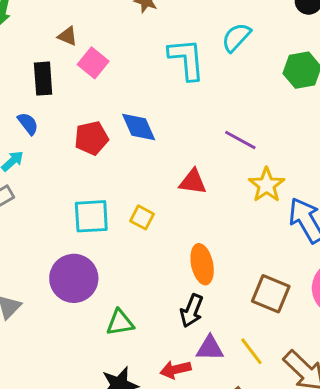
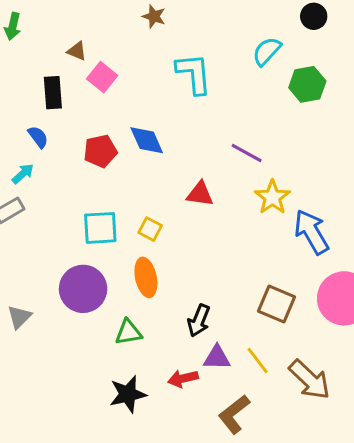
cyan semicircle: (236, 37) -> (267, 51), moved
orange ellipse: (202, 264) -> (146, 277), moved

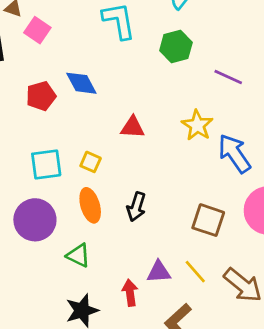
green hexagon: (307, 84) -> (176, 47), moved
purple line: (247, 153) -> (228, 77), moved
black arrow: (199, 321) -> (136, 207), moved
green triangle: (128, 332) -> (78, 255), turned 40
red arrow: (183, 378) -> (130, 293), turned 100

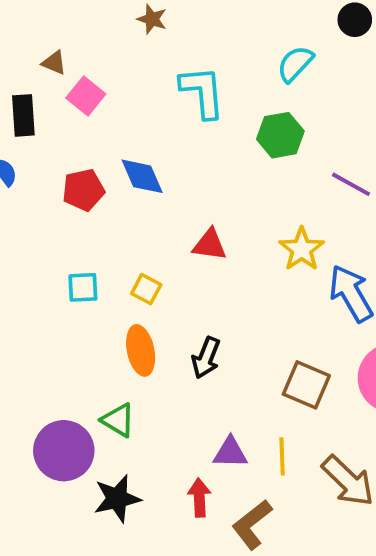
cyan square: (46, 164) -> (83, 287), size x0.7
purple circle: (35, 220) -> (64, 451), moved
yellow line: (195, 272) -> (282, 456), turned 35
red arrow: (130, 293) -> (199, 498), moved

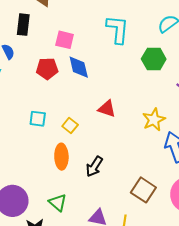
pink square: (86, 96) -> (65, 40), moved, turned -36
green triangle: (118, 420) -> (58, 203), moved

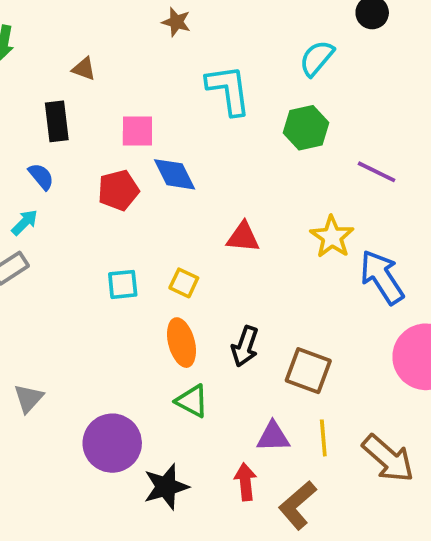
brown square: (143, 190) -> (308, 371), moved
green triangle: (58, 203) -> (192, 401), moved

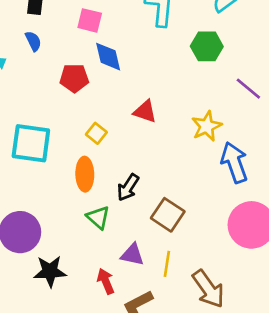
blue semicircle: (41, 176) -> (33, 41), moved
red pentagon: (118, 190) -> (74, 78), moved
cyan square: (123, 284) -> (31, 143), moved, size x1.8
green triangle: (192, 401) -> (98, 217), moved
red arrow: (245, 482) -> (106, 281), turned -30

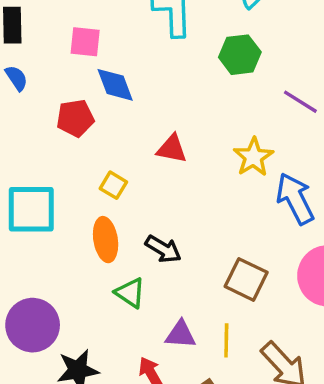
black arrow: (128, 187) -> (163, 249), turned -84
brown square: (168, 215) -> (246, 279), moved

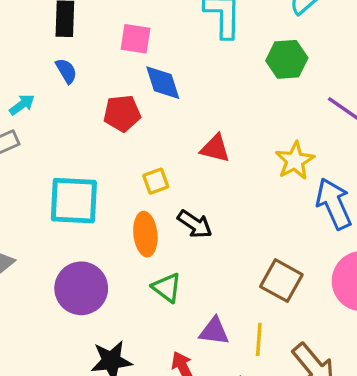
yellow square: (113, 185) -> (156, 181), turned 36
black arrow: (163, 249) -> (195, 224), moved
purple circle: (33, 325) -> (81, 288), moved

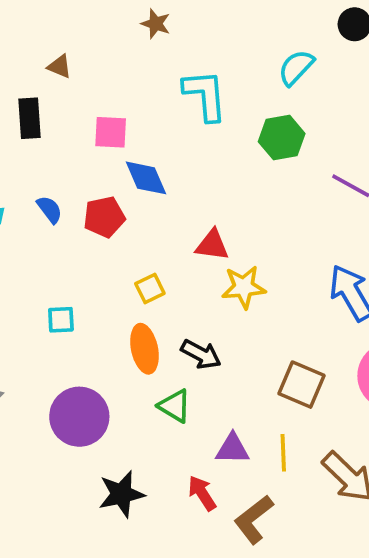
blue semicircle: (66, 71) -> (50, 209), moved
yellow star: (295, 161) -> (244, 287), moved, turned 30
cyan square: (74, 201) -> (61, 320), size x0.5
black arrow: (195, 224) -> (201, 354), moved

